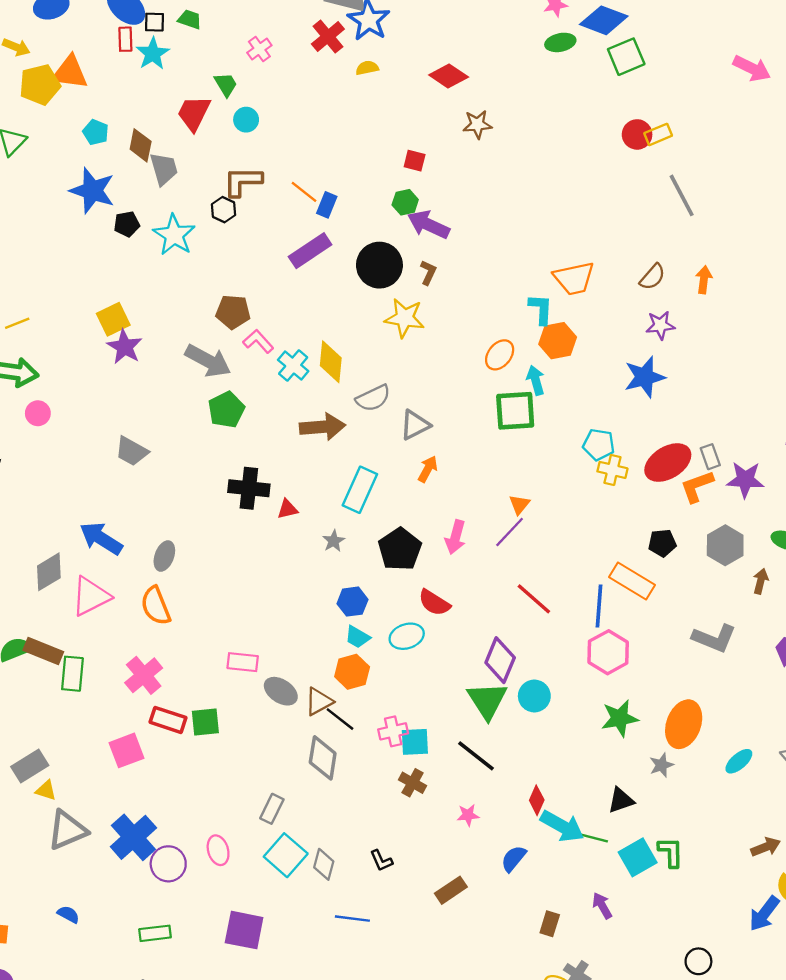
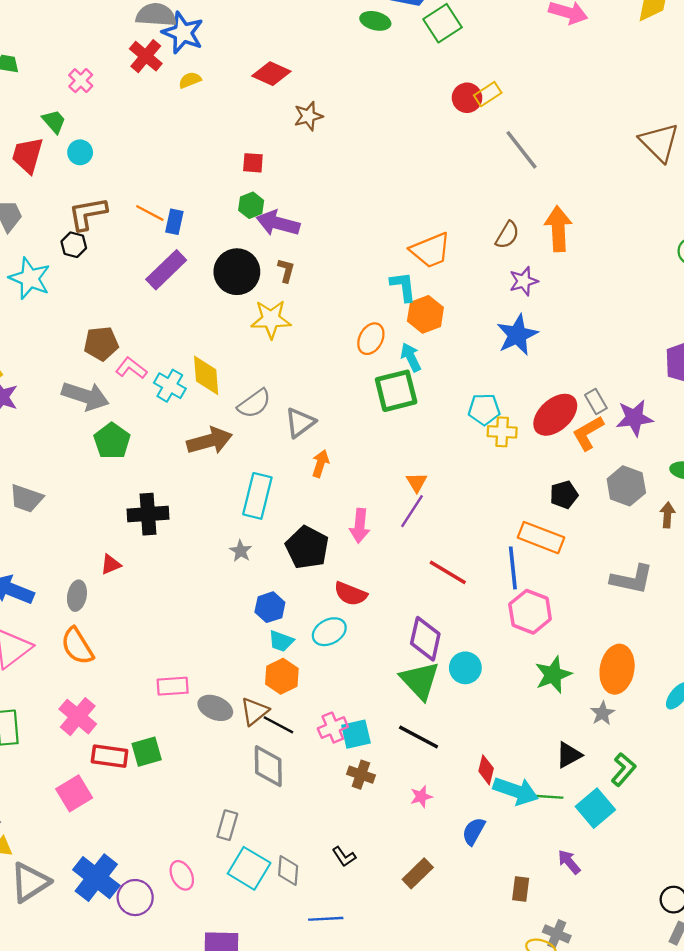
green ellipse: (560, 42) -> (375, 21), turned 36
orange arrow: (704, 280) -> (558, 229), size x1.6
red triangle: (287, 509) -> (111, 564), moved
green L-shape: (671, 852) -> (623, 769), moved, turned 52

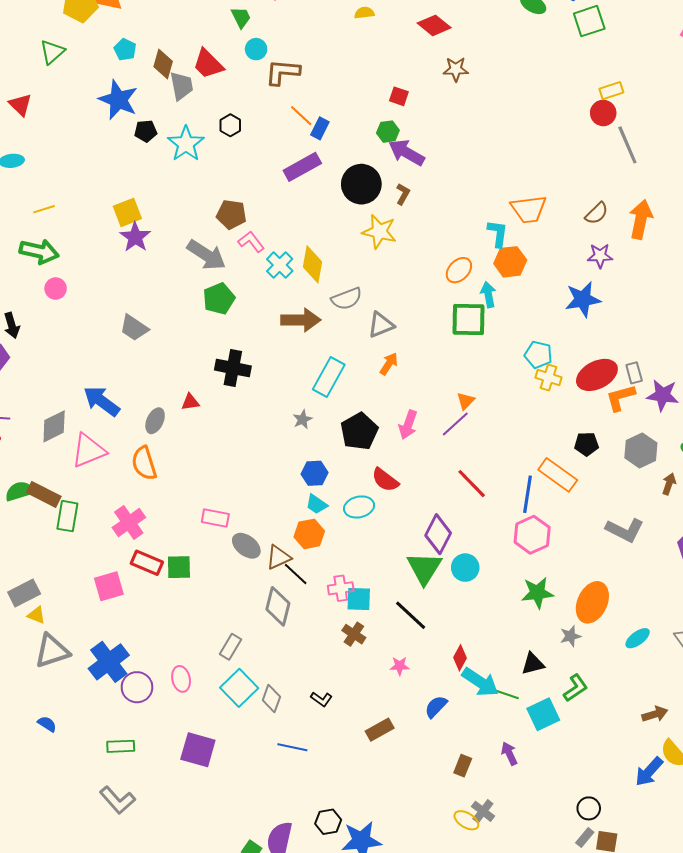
red circle: (467, 98) -> (603, 113), moved
red trapezoid: (28, 155) -> (208, 64), moved, turned -76
brown L-shape: (88, 214) -> (283, 72), moved
black L-shape: (344, 857) -> (321, 699), turned -35

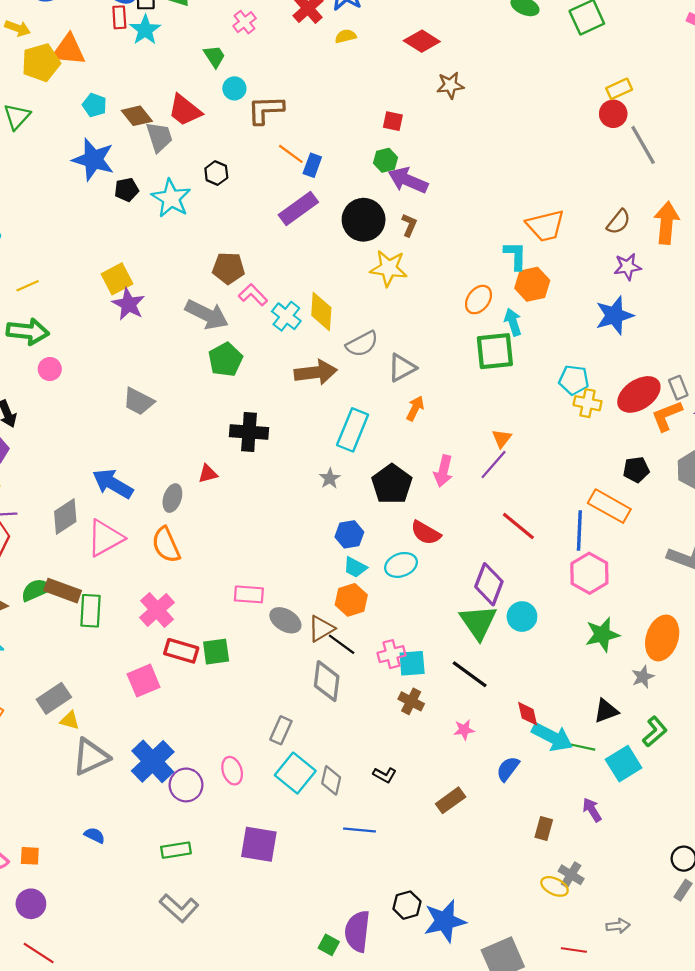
brown diamond: (163, 64) -> (137, 116), turned -48
red diamond: (460, 658) -> (528, 714), turned -35

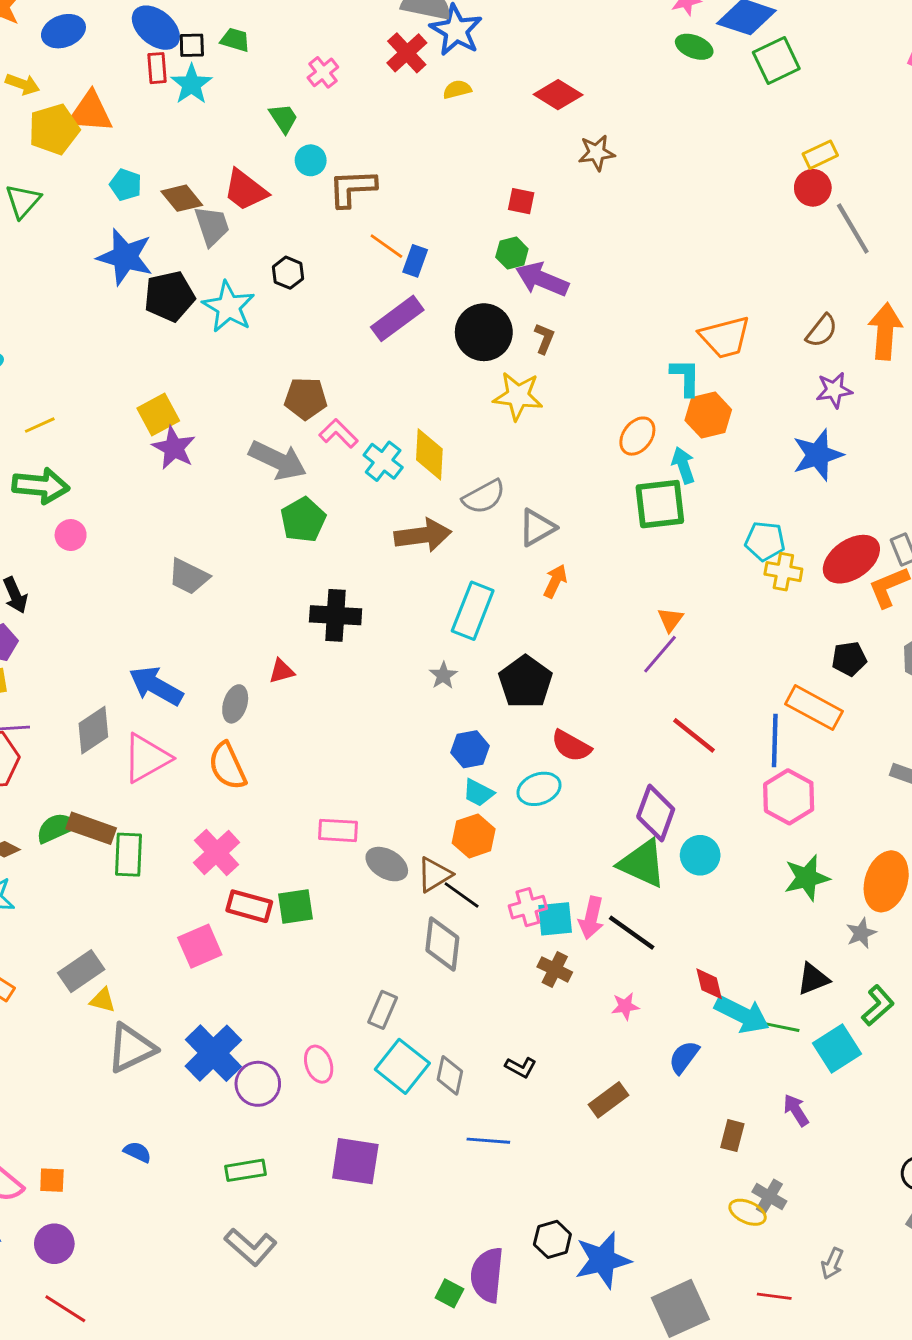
black pentagon: (127, 190) -> (169, 296), size x1.6
pink arrow: (443, 471) -> (591, 918), moved
green triangle: (478, 622) -> (642, 863), turned -30
gray arrow: (618, 926) -> (832, 1264), turned 120

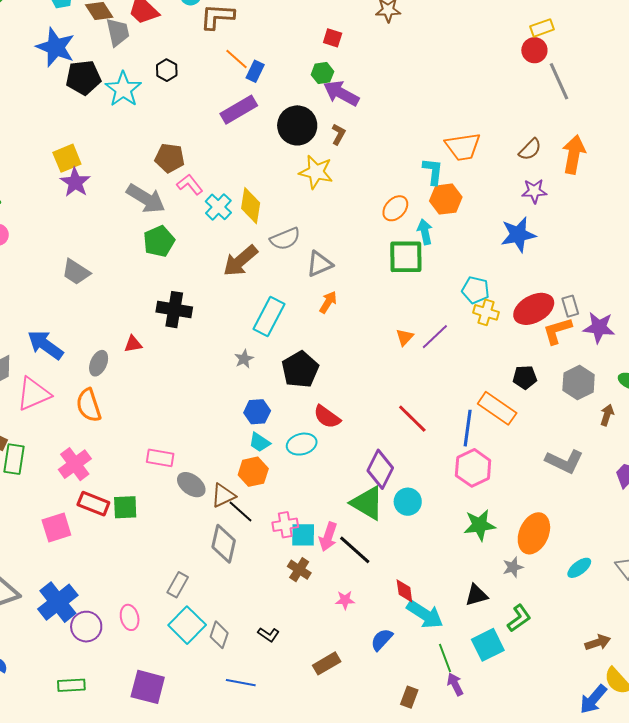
brown arrow: (423, 535) -> (240, 261), turned 141
purple line: (660, 654) -> (435, 337), moved
green line: (778, 1026) -> (445, 658), moved, turned 52

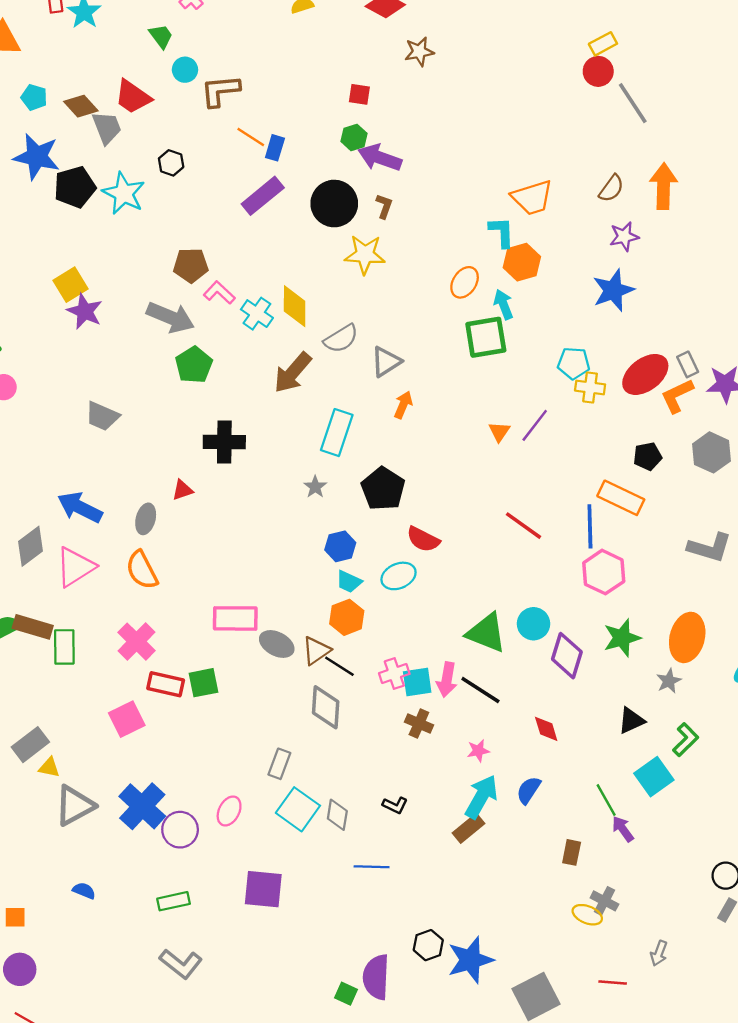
pink rectangle: (160, 458) -> (235, 618), size x1.4
purple diamond: (380, 469) -> (567, 656), moved
cyan arrow: (425, 614) -> (481, 797), moved, turned -84
pink ellipse: (130, 617) -> (229, 811), turned 50

